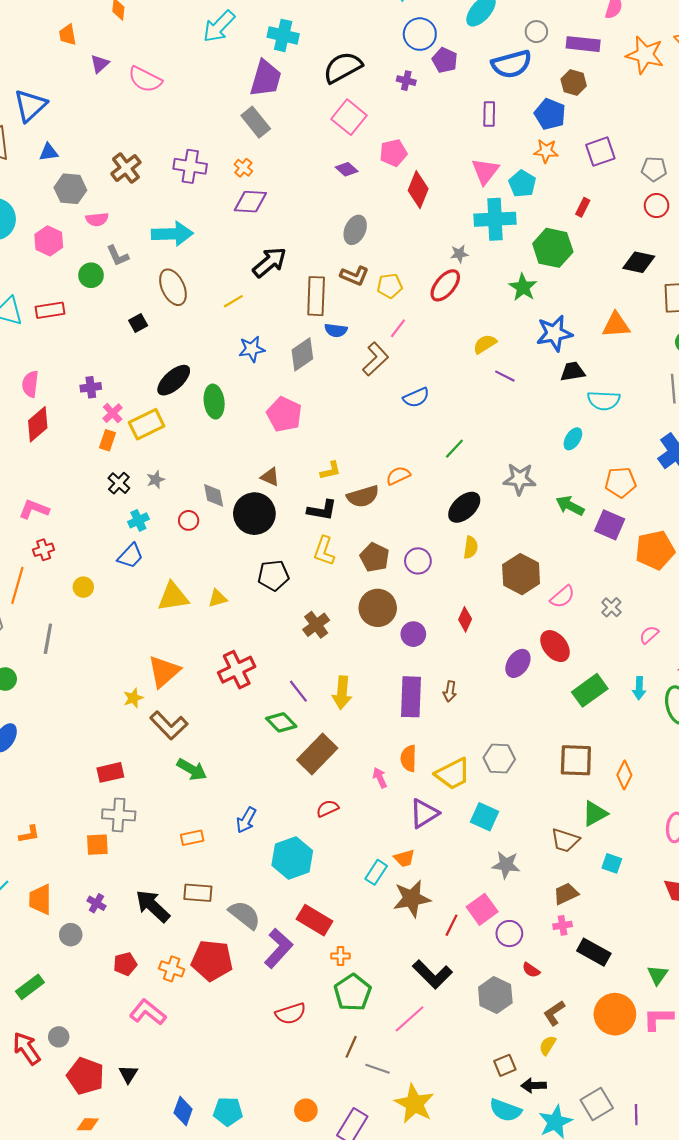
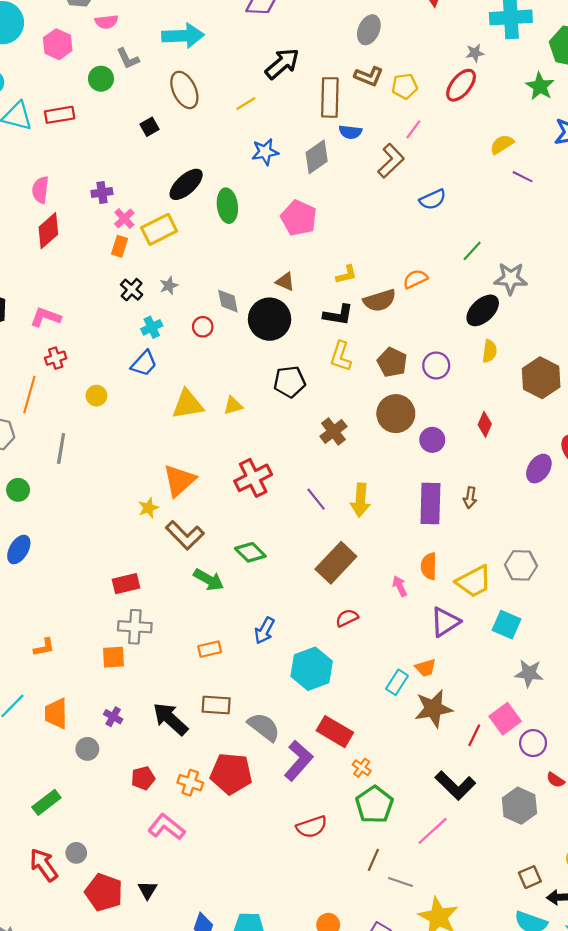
gray star: (520, 479) -> (511, 278), moved
green diamond: (281, 722) -> (250, 552), moved
orange cross: (341, 956) -> (362, 768), turned 36

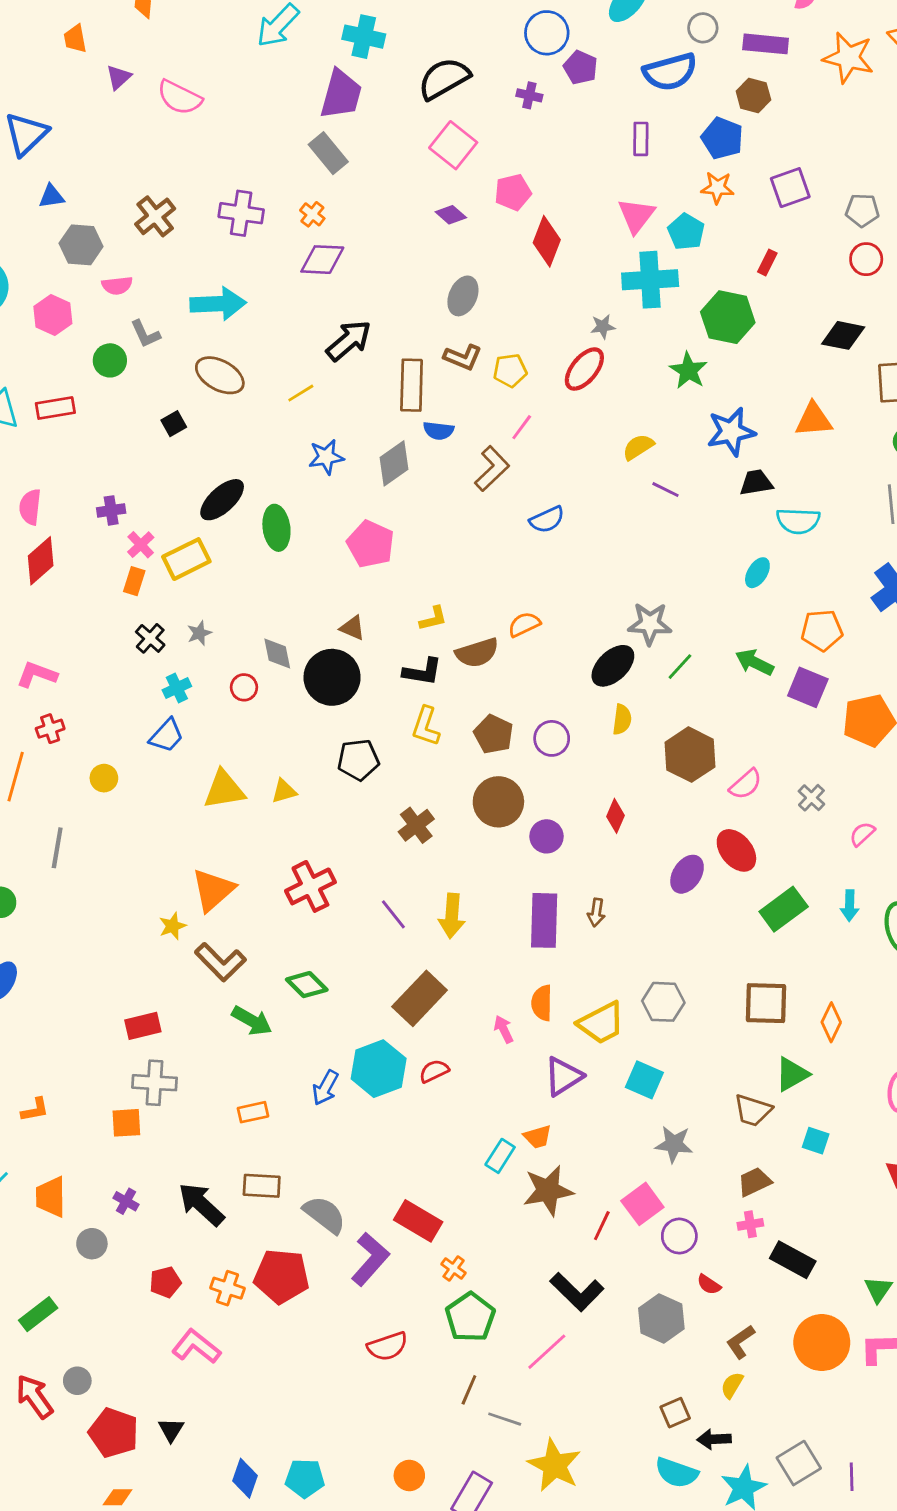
brown ellipse: (184, 90) -> (220, 375), turned -36
green line: (472, 251) -> (680, 667), moved
cyan hexagon: (312, 669) -> (379, 1069), moved

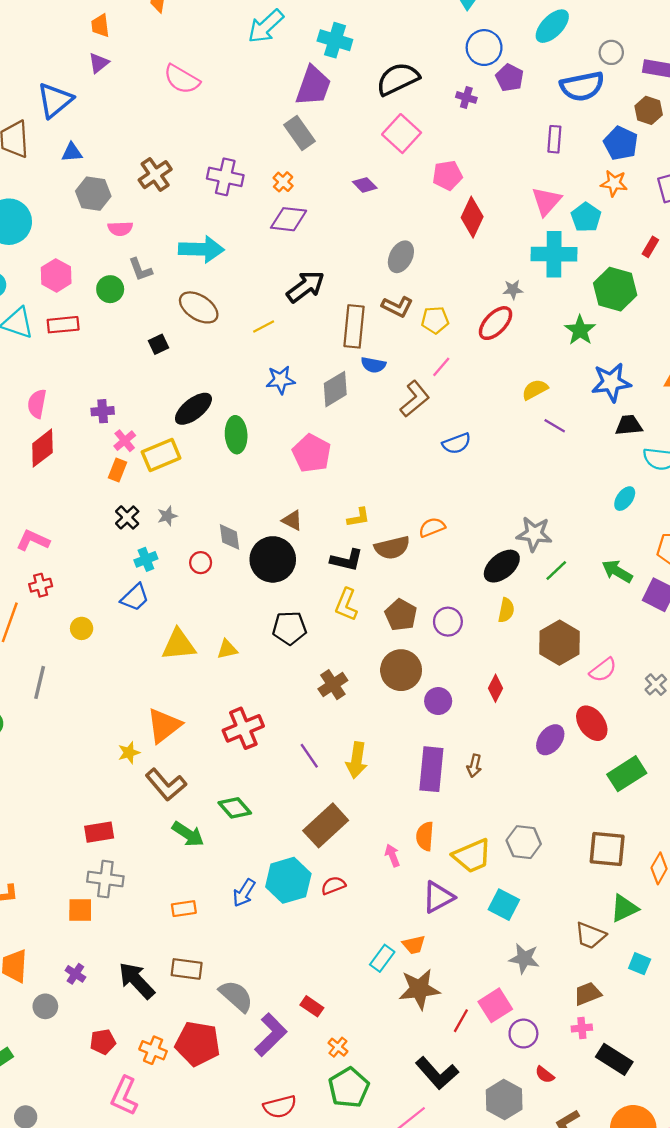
purple triangle: (119, 77) -> (99, 63), moved
purple diamond: (451, 215) -> (365, 185), moved
pink hexagon: (53, 315) -> (56, 275), moved
red rectangle: (418, 1221) -> (312, 1006), size x0.6
pink L-shape: (196, 1347) -> (124, 1096), turned -108

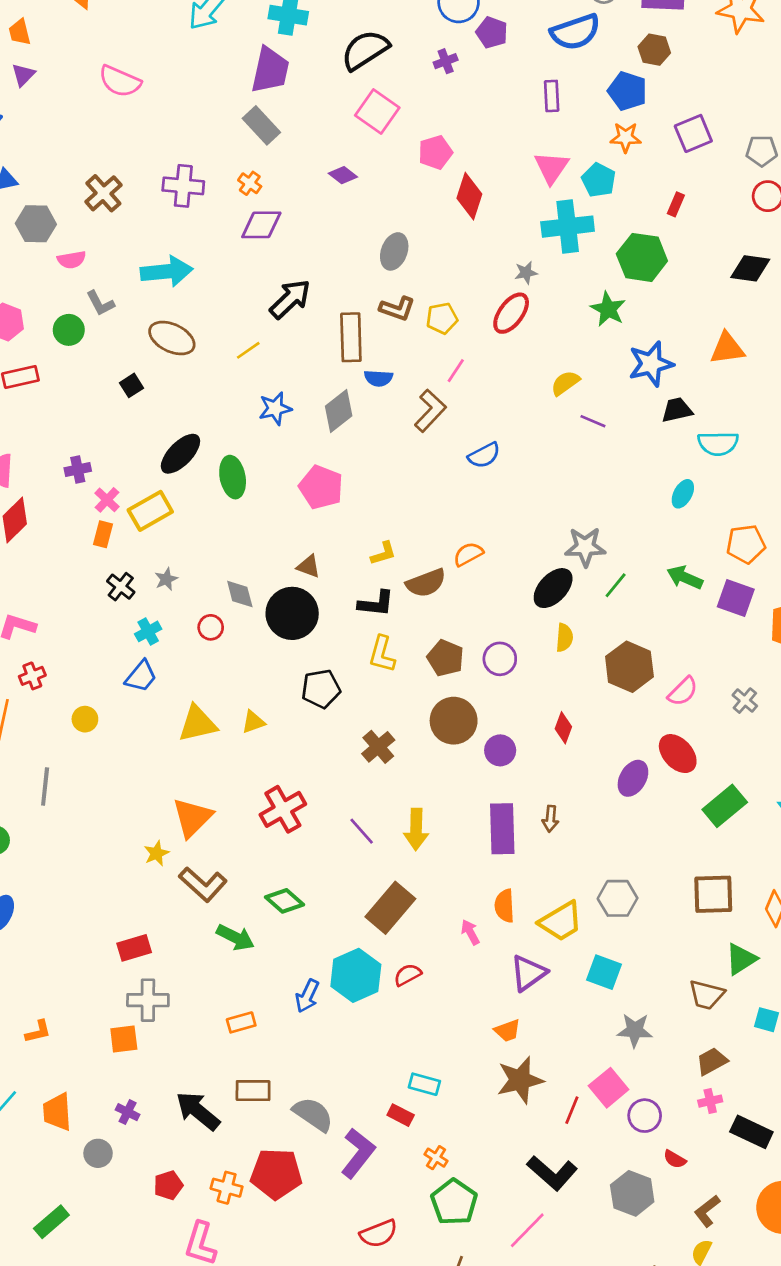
purple cross: (466, 97) -> (446, 61), turned -30
cyan rectangle: (382, 958) -> (424, 1084), moved, turned 76

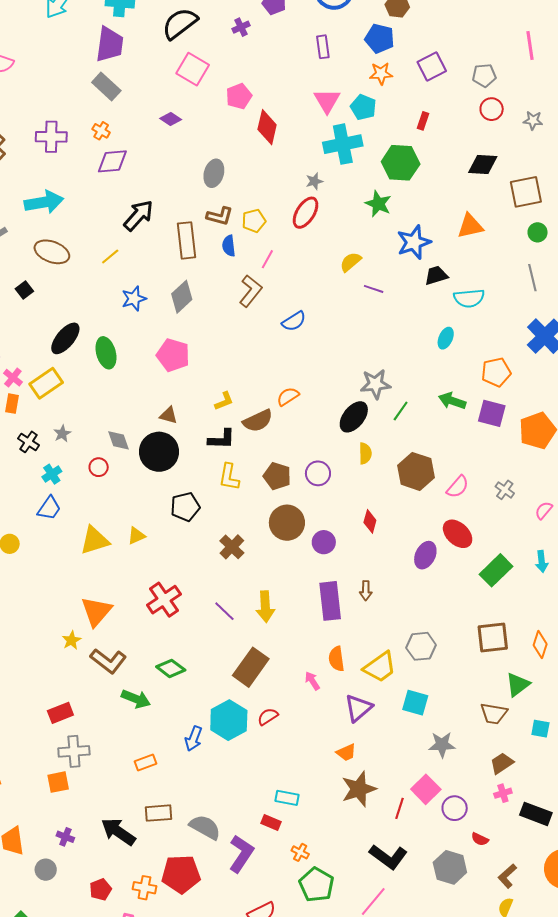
blue semicircle: (378, 378) -> (229, 246), moved, turned 85

